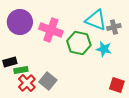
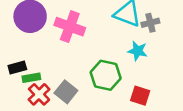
green hexagon: (79, 43) -> (106, 75), moved
red square: (117, 85) -> (140, 96), moved

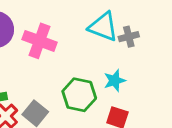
cyan star: (138, 51) -> (115, 81), moved, turned -30

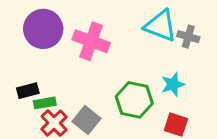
gray cross: (129, 37) -> (188, 37), turned 30

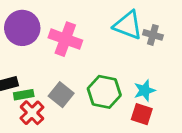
cyan star: (173, 84) -> (145, 90), moved
gray square: (86, 120) -> (61, 95), moved

